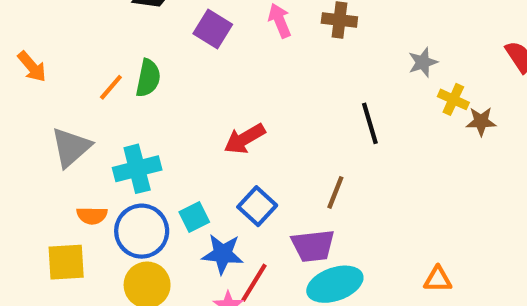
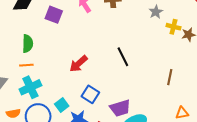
orange line: (111, 87) -> (26, 65), moved, turned 56
black line: (370, 123) -> (123, 57), moved
brown line: (335, 192) -> (170, 77), moved

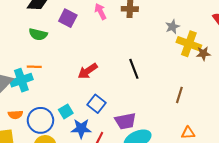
yellow cross: (173, 27) -> (189, 44), size x1.6
green semicircle: (28, 44) -> (38, 34), moved, turned 96
cyan cross: (30, 87) -> (21, 80), moved

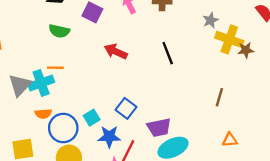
black line: (134, 69) -> (168, 53), moved
red arrow: (88, 71) -> (116, 52), moved, turned 60
orange semicircle: (15, 115) -> (43, 114), moved

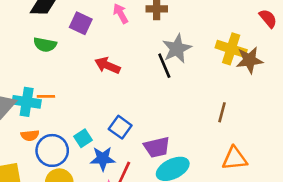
gray star: (211, 20) -> (177, 49), moved, size x1.6
brown star: (246, 50) -> (249, 60), size x1.5
orange line: (55, 68) -> (46, 96), moved
cyan cross: (41, 83) -> (27, 102), turned 30
orange triangle: (230, 140) -> (235, 159), size x1.5

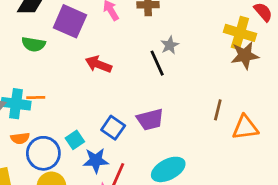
purple square: (81, 23) -> (70, 21), size x1.4
gray star: (177, 49) -> (170, 45), size x0.6
yellow cross: (231, 49) -> (240, 33), moved
purple trapezoid: (157, 147) -> (150, 119), moved
orange triangle: (235, 159) -> (245, 127), moved

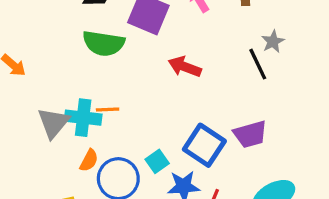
green semicircle: (33, 44) -> (104, 43), size x1.4
blue square: (113, 128) -> (204, 145), size x1.4
orange semicircle: (20, 138) -> (89, 160), turned -54

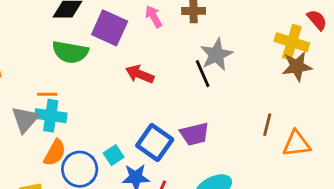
gray star: (273, 42) -> (216, 55), size x1.6
orange line: (108, 110) -> (47, 94), moved
orange semicircle: (89, 160) -> (55, 153), size x1.4

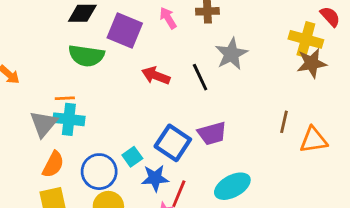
black line: (203, 74) -> (200, 77), moved
orange semicircle: (55, 153) -> (53, 164), moved

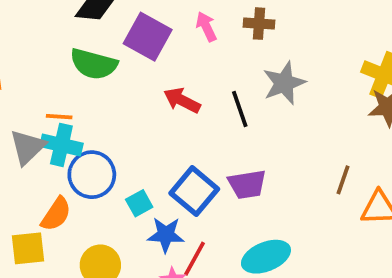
orange semicircle: (53, 164) -> (56, 214), moved
blue circle: (99, 172) -> (92, 175), moved

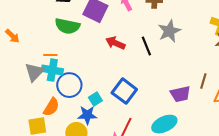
purple trapezoid: (247, 184) -> (180, 94), moved
blue star: (166, 235) -> (87, 115), moved

